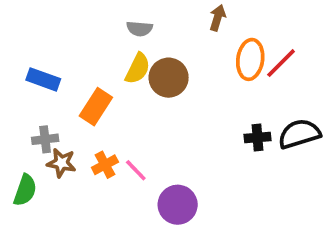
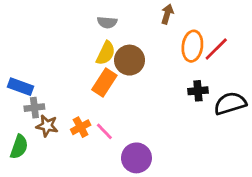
blue rectangle: (43, 79) -> (20, 87), moved
orange rectangle: (96, 107) -> (104, 82), moved
black cross: (257, 138) -> (198, 91), moved

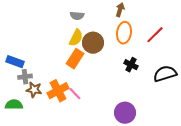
orange ellipse: (192, 46) -> (124, 33), moved
black cross: (198, 91) -> (131, 65), moved, turned 32
orange cross: (81, 127) -> (58, 91), size x1.5
green semicircle: (19, 147) -> (14, 105), turned -108
purple circle: (136, 158) -> (125, 113), moved

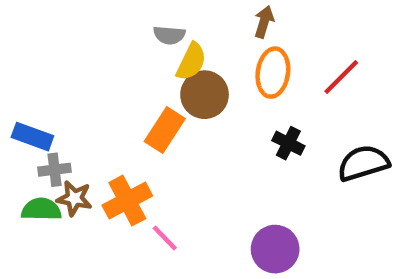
yellow semicircle: (76, 38) -> (191, 62), moved
pink line: (75, 94) -> (165, 238), moved
green semicircle: (14, 105) -> (41, 209), moved

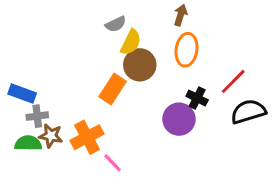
gray semicircle: (169, 35) -> (116, 24), turned -30
red line: (341, 77) -> (233, 81), moved
purple circle: (275, 249) -> (179, 119), moved

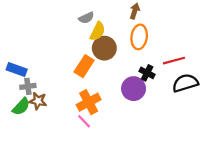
red line: (233, 81) -> (174, 61), turned 30
orange cross: (87, 137) -> (89, 102), moved
green semicircle: (28, 143) -> (21, 107), turned 132

